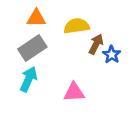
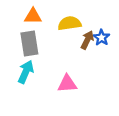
gray rectangle: (32, 48) -> (29, 43), turned -65
blue star: (112, 55) -> (101, 38), moved

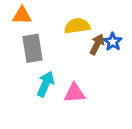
orange triangle: (33, 16) -> (22, 15), moved
cyan arrow: (26, 72) -> (46, 84), moved

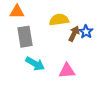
cyan arrow: (46, 84) -> (35, 64), turned 96
pink triangle: (75, 93) -> (67, 71), moved

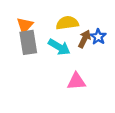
orange triangle: (17, 12) -> (25, 25), moved, turned -49
cyan arrow: (35, 64) -> (59, 47), moved

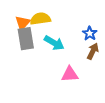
yellow semicircle: (67, 23) -> (40, 19), moved
brown arrow: (84, 39) -> (93, 51), moved

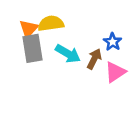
brown arrow: (93, 51) -> (94, 59), moved
pink triangle: (70, 74) -> (115, 72), moved, turned -30

